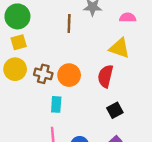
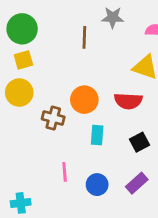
brown cross: (43, 74) -> (53, 118), moved
red semicircle: (105, 76) -> (128, 101), turned -100
cyan rectangle: (56, 104) -> (97, 135), moved

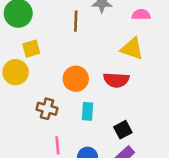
yellow square: (23, 60) -> (31, 49), moved
brown cross: (53, 118) -> (47, 109), moved
black square: (140, 142) -> (123, 130), moved

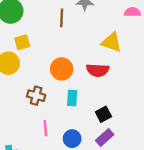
pink semicircle: (141, 15) -> (132, 12), moved

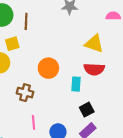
brown line: (62, 18) -> (26, 21), moved
red semicircle: (98, 70) -> (94, 69), moved
cyan rectangle: (72, 98) -> (76, 84), moved

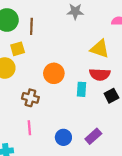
black square: (87, 110) -> (111, 96), moved
pink line: (34, 122) -> (29, 128), moved

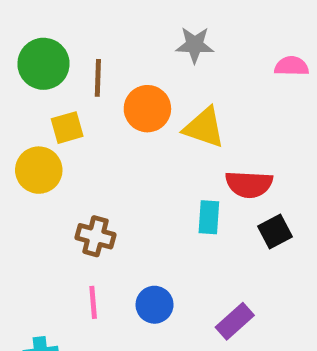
yellow triangle: (100, 49) -> (204, 128), moved
orange circle: (54, 73) -> (147, 109), moved
blue circle: (63, 137) -> (155, 305), moved

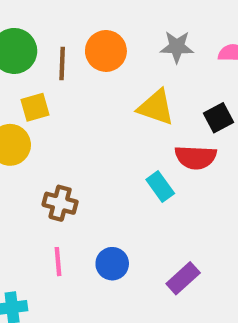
gray star: (195, 45) -> (177, 47), moved
orange circle: (147, 109) -> (106, 51), moved
cyan rectangle: (209, 217) -> (160, 187), turned -40
black square: (275, 231) -> (219, 118), moved

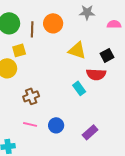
gray star: (177, 47) -> (87, 12), moved
brown cross: (60, 203) -> (31, 96), turned -35
pink line: (58, 262) -> (30, 124), turned -72

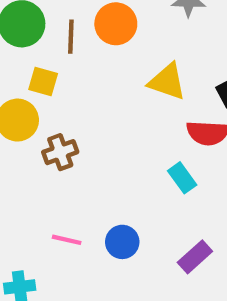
yellow square: (19, 50) -> (43, 82), turned 32
cyan rectangle: (79, 88) -> (182, 178), moved
brown cross: (31, 96) -> (60, 152), moved

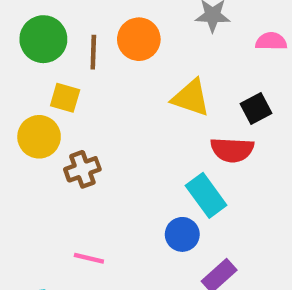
cyan rectangle: (182, 178) -> (206, 195), size x1.4
blue circle: (122, 242) -> (182, 234), moved

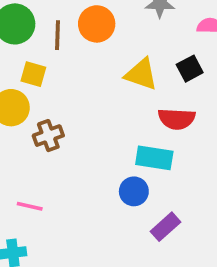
black square: (256, 109) -> (190, 69), moved
cyan rectangle: (206, 195) -> (154, 158), turned -45
pink line: (89, 258) -> (30, 206), moved

